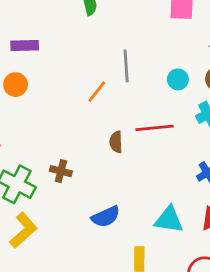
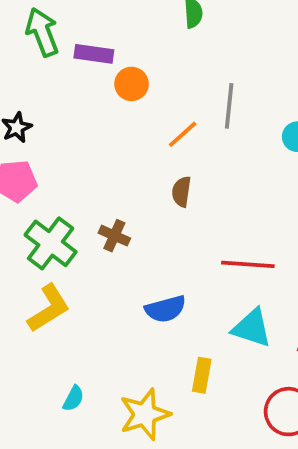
orange circle: (16, 85) -> (132, 84), moved
red line: (154, 128) -> (248, 264), moved
brown semicircle: (116, 142) -> (181, 192), moved

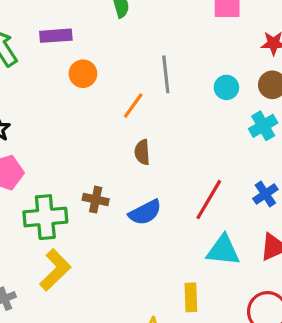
purple rectangle: (94, 54) -> (56, 36), moved
green cross: (51, 243) -> (45, 217), turned -30
red line: (248, 264) -> (209, 200), turned -51
blue semicircle: (165, 309) -> (145, 212), moved

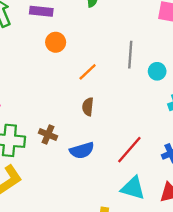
gray line: (166, 74) -> (130, 55), moved

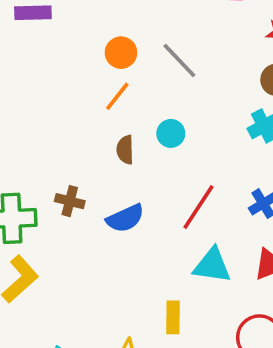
orange circle: (56, 42) -> (121, 53), moved
gray line: (130, 55) -> (179, 61), turned -40
cyan circle: (157, 71) -> (171, 133), moved

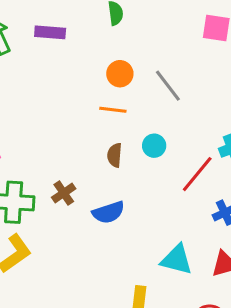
orange line: (117, 96) -> (113, 110), turned 52
brown cross: (70, 201) -> (64, 193), turned 35
red line: (198, 207) -> (197, 174), moved

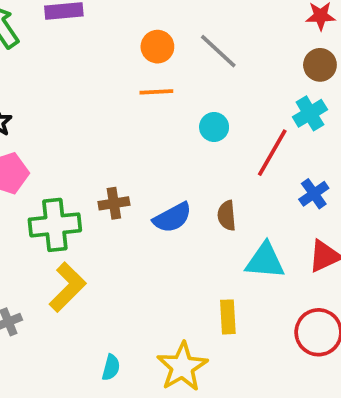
brown semicircle: (115, 155) -> (227, 216), moved
brown cross: (64, 193) -> (114, 203), turned 35

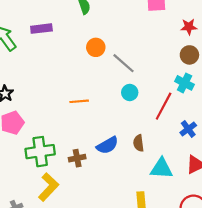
gray line: (218, 51) -> (124, 63), moved
orange line: (156, 92) -> (79, 101), moved
cyan cross: (310, 113) -> (185, 83), turned -30
brown cross: (114, 203) -> (77, 158), moved

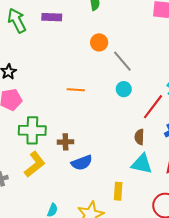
brown semicircle: (139, 143) -> (139, 137), moved
blue semicircle: (107, 145) -> (82, 163), moved

